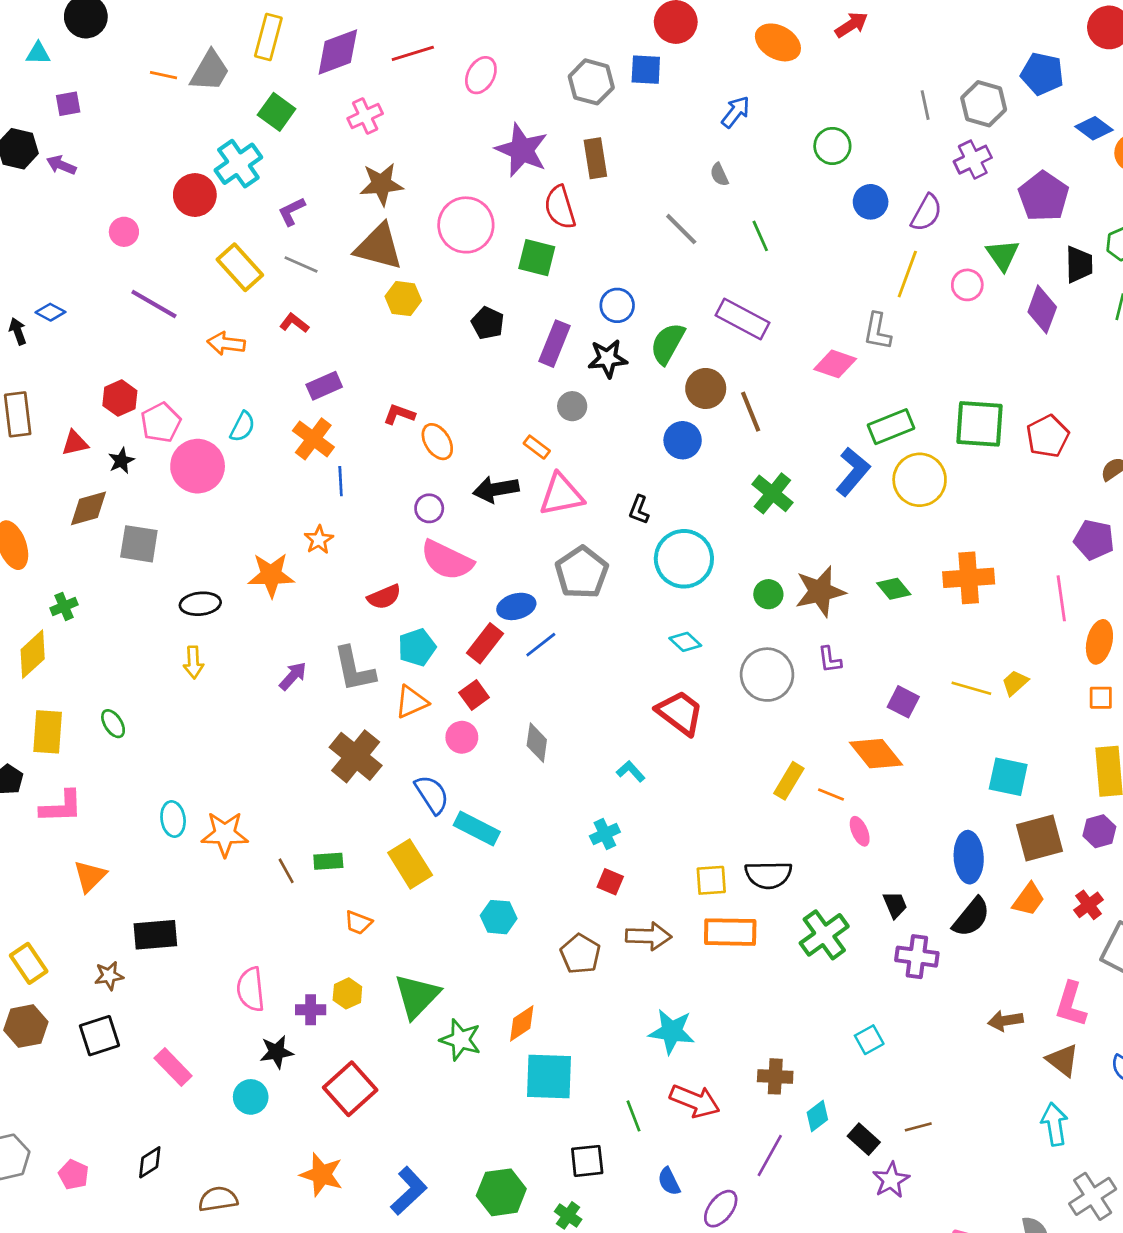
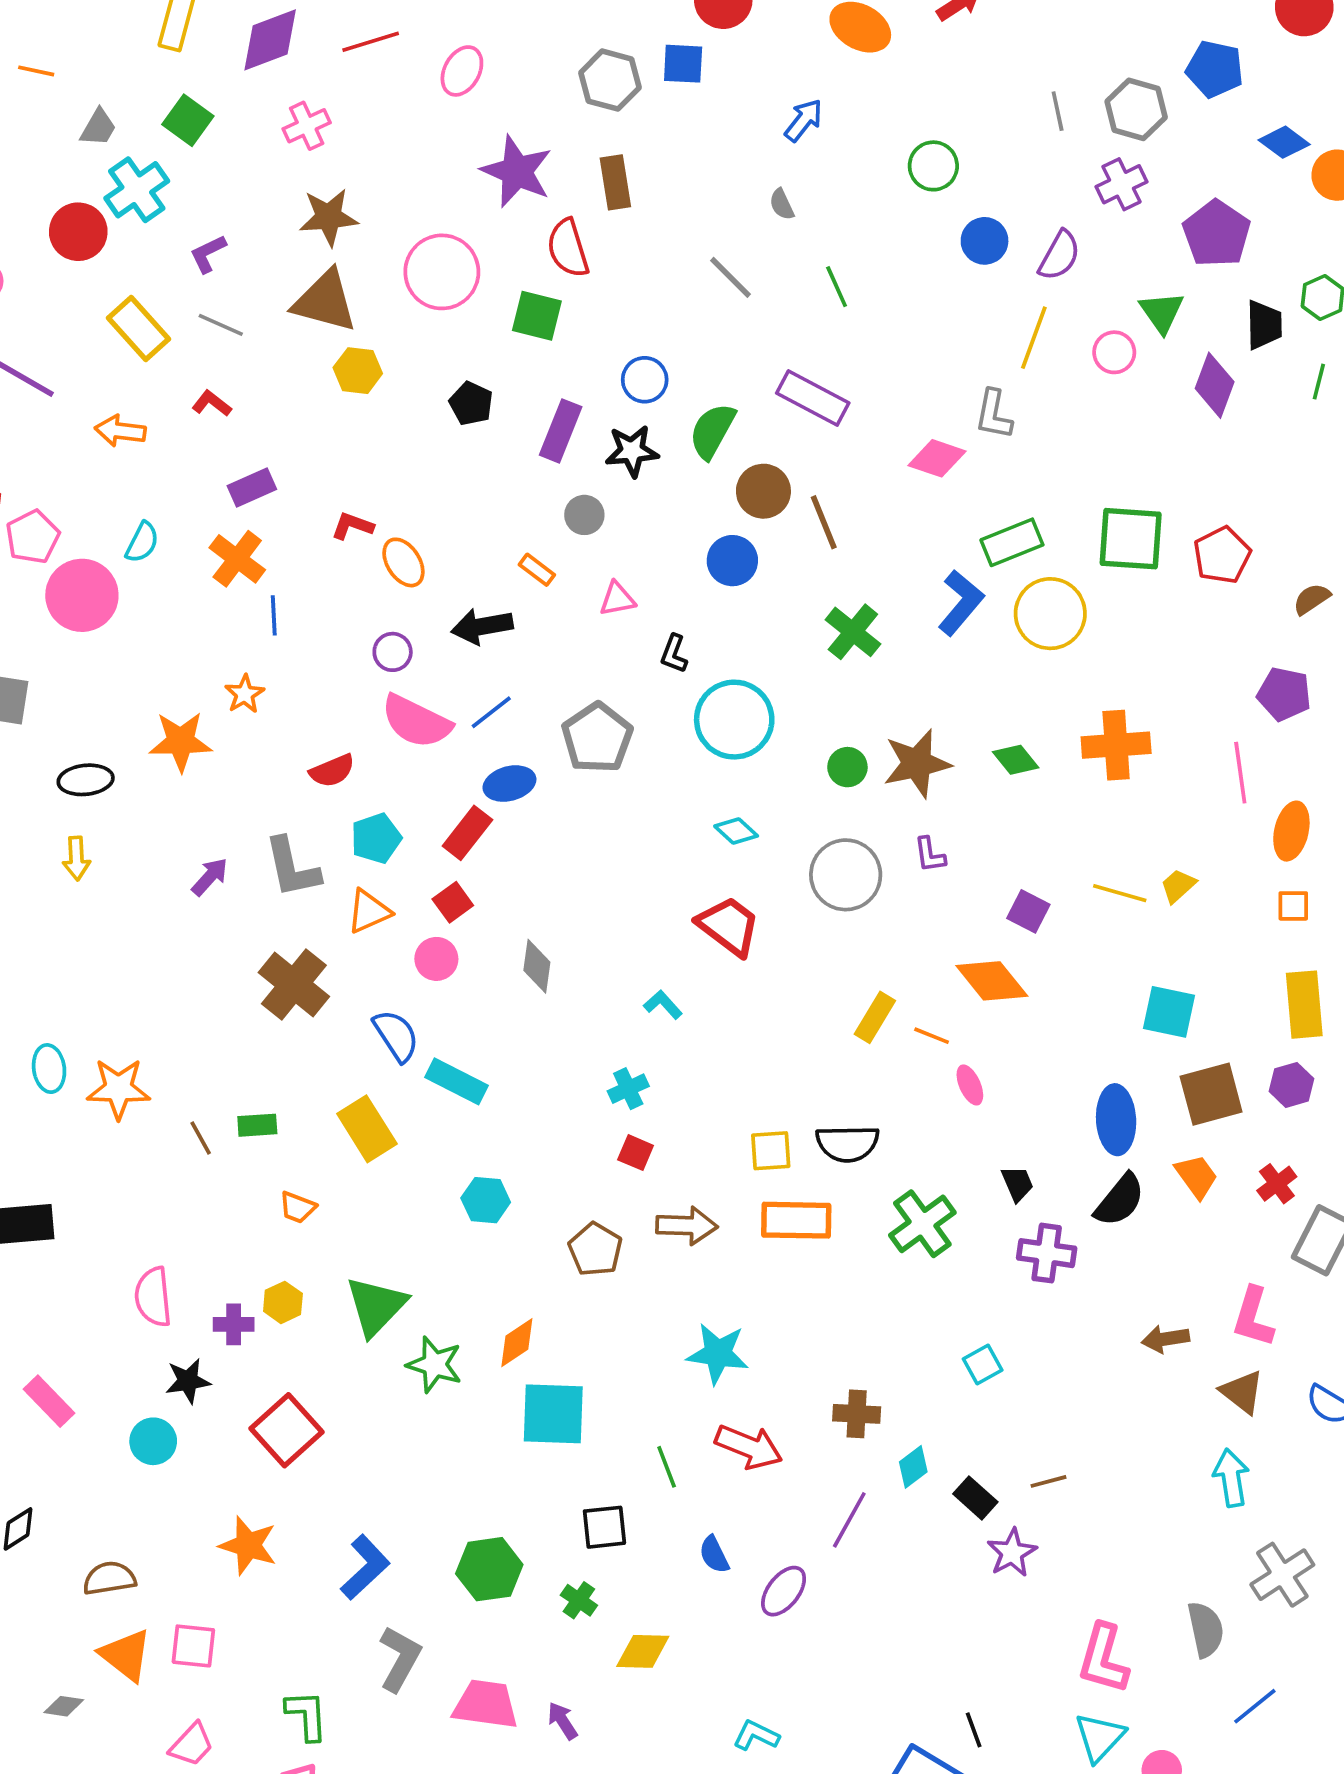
gray trapezoid: (210, 71) -> (98, 128), moved, size x0.7
pink triangle: (561, 495) -> (617, 599), moved, size x0.6
blue line: (541, 645) -> (491, 712), moved
orange trapezoid: (1029, 899) -> (1196, 1176), turned -72

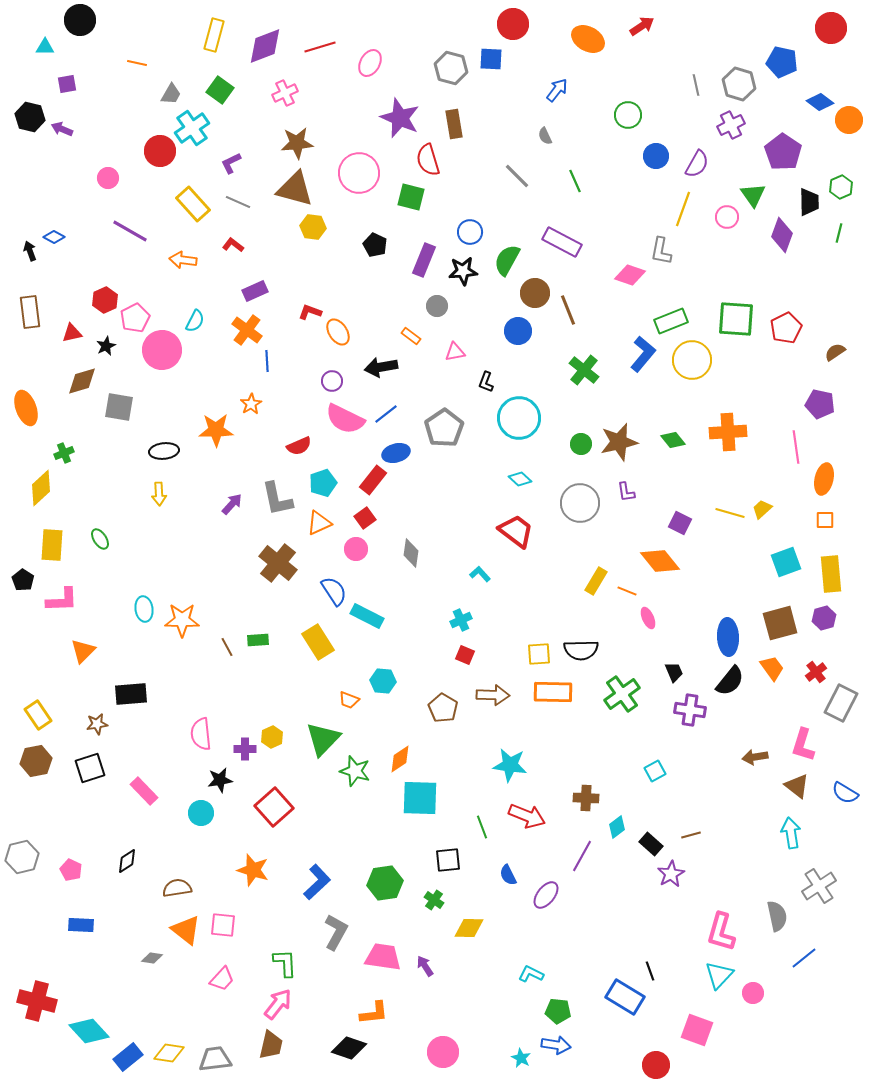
cyan square: (1169, 1012) -> (786, 562), moved, turned -32
orange trapezoid: (298, 1207) -> (349, 700), moved

